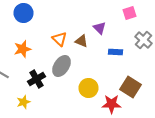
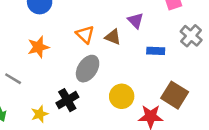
black cross: (36, 79) -> (67, 100), moved

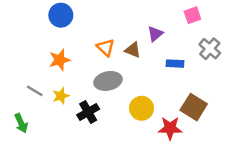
purple triangle: (136, 21) -> (155, 34), turned 35
gray ellipse: (88, 69) -> (108, 81), turned 45
yellow star: (40, 114) -> (61, 96), moved

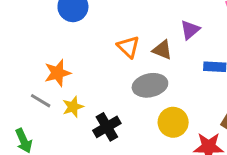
orange star: (60, 60) -> (58, 73), moved
gray ellipse: (108, 81) -> (150, 85), moved

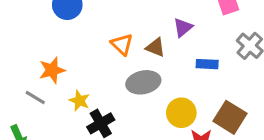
yellow star: (73, 107) -> (79, 101), moved, turned -30
yellow circle: (173, 122) -> (181, 113), moved

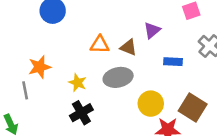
orange triangle: (122, 44) -> (100, 45), turned -42
gray line: (35, 98) -> (25, 90), turned 48
yellow star: (79, 101) -> (78, 83), moved

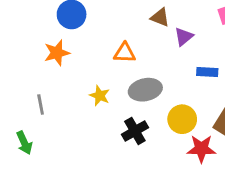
brown triangle: (129, 47) -> (160, 17), moved
orange star: (40, 67) -> (57, 53), moved
black cross: (81, 113) -> (135, 131), moved

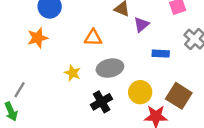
gray line: (41, 104) -> (19, 90), moved, turned 42

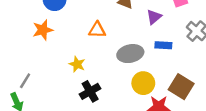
purple triangle: (141, 25) -> (154, 17), moved
gray ellipse: (110, 68) -> (130, 54), moved
black cross: (102, 102) -> (90, 91), moved

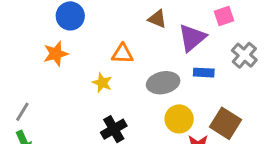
purple triangle: (154, 17) -> (192, 38), size x1.5
yellow star: (77, 64) -> (102, 83), moved
gray line: (25, 81) -> (22, 112), moved

